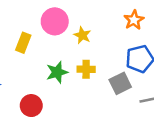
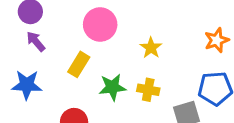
pink circle: (55, 21) -> (100, 24), moved
yellow rectangle: (23, 43) -> (79, 64), moved

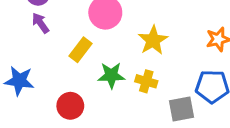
yellow star: (151, 48) -> (153, 40), size x1.4
blue star: (27, 85) -> (19, 81), moved

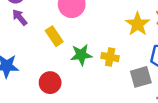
yellow star: (153, 40) -> (138, 24), moved
yellow rectangle: (80, 50) -> (54, 36), turned -66

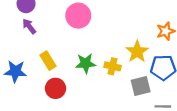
yellow star: (138, 24) -> (137, 52), moved
yellow rectangle: (54, 36) -> (48, 61), moved

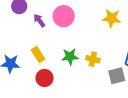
purple arrow: (29, 26) -> (39, 21), moved
yellow star: (137, 52) -> (112, 18), moved, turned -30

